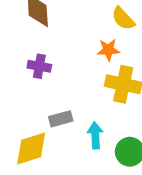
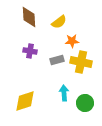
yellow semicircle: (123, 19) -> (59, 22), moved, turned -84
gray rectangle: (61, 119) -> (57, 60), moved

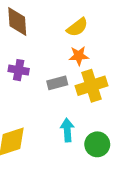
yellow semicircle: (59, 22) -> (77, 27), moved
yellow cross: (81, 62) -> (92, 86), turned -30

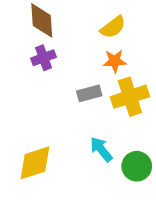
purple cross: (19, 70) -> (43, 58), moved, turned -30
cyan arrow: (67, 130) -> (101, 149), turned -35

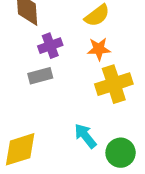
purple cross: (43, 58) -> (50, 46), moved
gray rectangle: (89, 93) -> (40, 76), moved

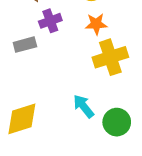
gray rectangle: (40, 76) -> (25, 45), moved

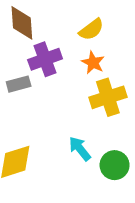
purple cross: (50, 21) -> (45, 59), size x1.4
orange star: (96, 24) -> (93, 63), turned 30

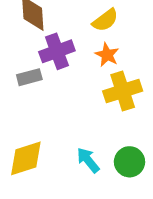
cyan arrow: (80, 149) -> (88, 160), moved

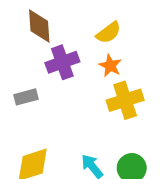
gray rectangle: (29, 77) -> (26, 97), moved

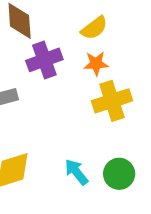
orange star: (110, 66) -> (96, 64), turned -30

